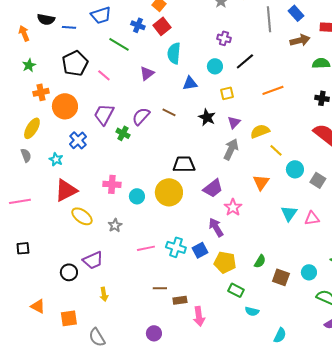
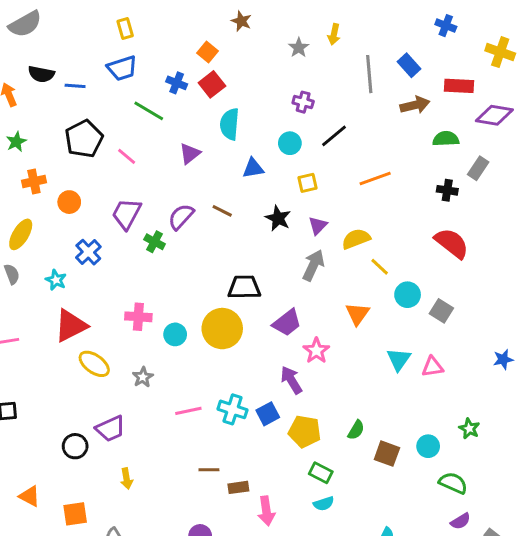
orange circle: (65, 106) -> (69, 202), size x0.6
cyan semicircle: (252, 311) -> (324, 504), moved, turned -32

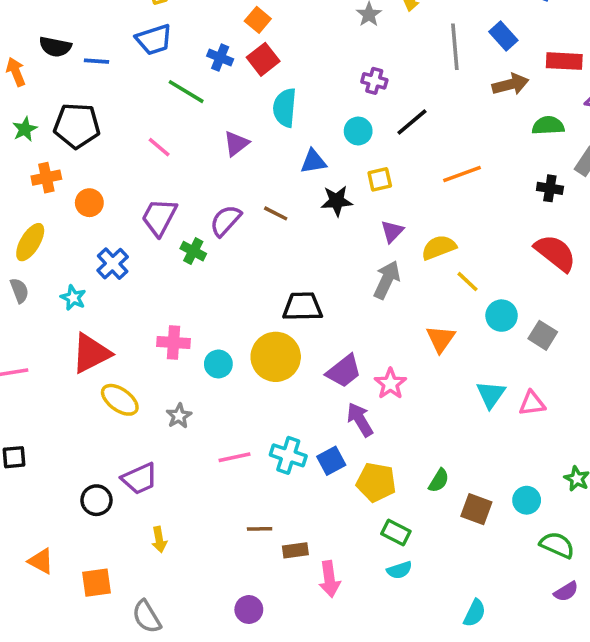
black pentagon: (84, 139) -> (77, 126), moved, turned 30
black star: (278, 218) -> (337, 201), moved, turned -30
purple trapezoid: (287, 323) -> (344, 371), moved

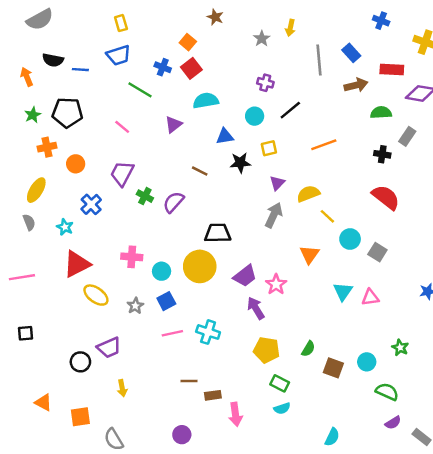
cyan semicircle: (285, 108) -> (206, 101), turned 75
purple semicircle: (226, 221) -> (173, 202), moved
blue square: (331, 461) -> (166, 301), moved

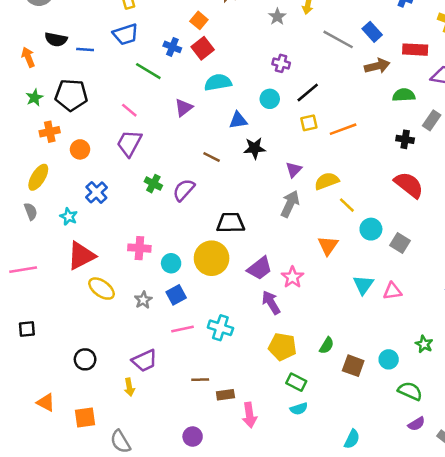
gray line: (319, 60) -> (338, 39), turned -56
yellow square: (269, 148) -> (309, 123), moved
purple trapezoid: (122, 173) -> (129, 143), moved
purple trapezoid: (109, 348) -> (145, 361), moved

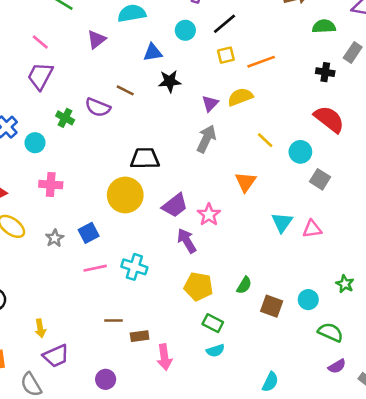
yellow semicircle: (327, 181) -> (240, 97), moved
purple semicircle: (184, 190) -> (98, 107), moved, turned -110
cyan circle: (371, 229) -> (300, 152), moved
cyan circle: (171, 263) -> (35, 143), moved
purple trapezoid: (145, 361) -> (56, 356), moved

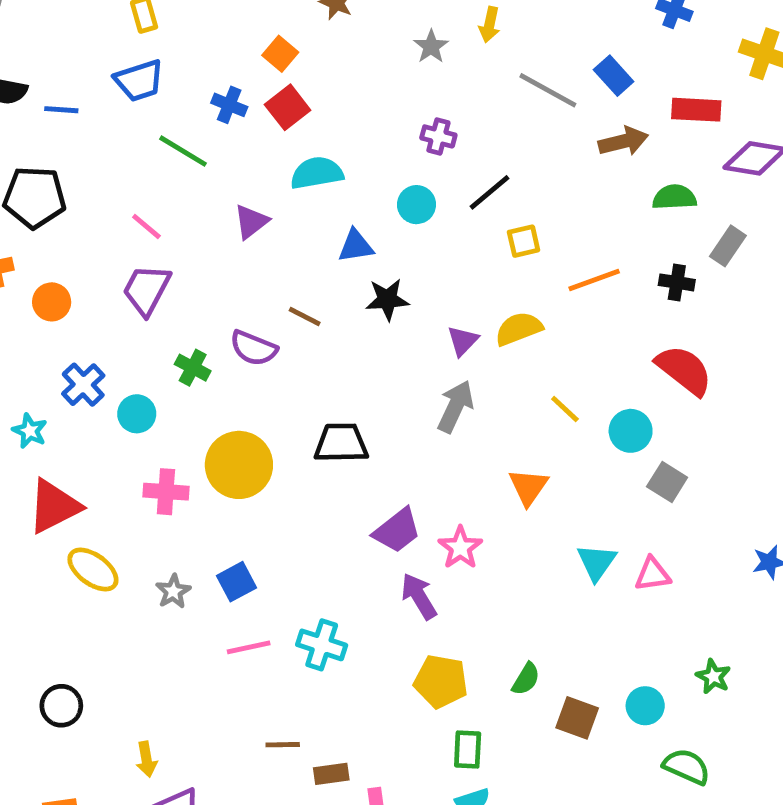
yellow square: (226, 55) -> (524, 241), moved
orange line: (261, 62) -> (594, 280), moved
yellow circle: (125, 195) -> (239, 465), moved
green rectangle: (213, 323) -> (468, 750), turned 66

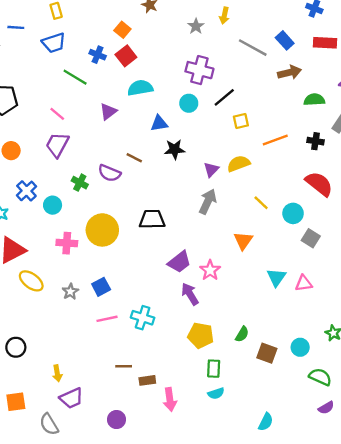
blue line: (61, 110) -> (16, 27), moved
red rectangle: (696, 110) -> (325, 43), moved
purple cross: (438, 136) -> (199, 70), size x1.6

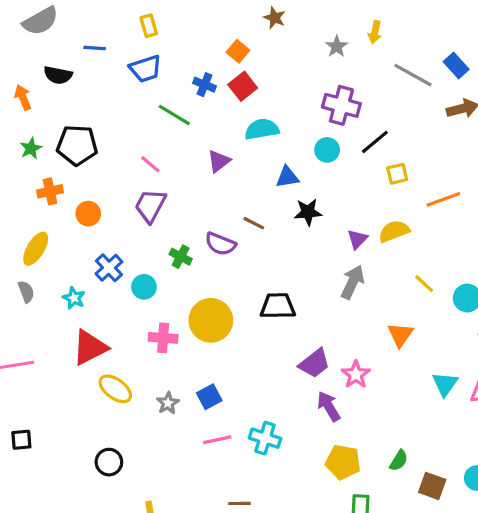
black circle: (16, 347) -> (109, 462), moved

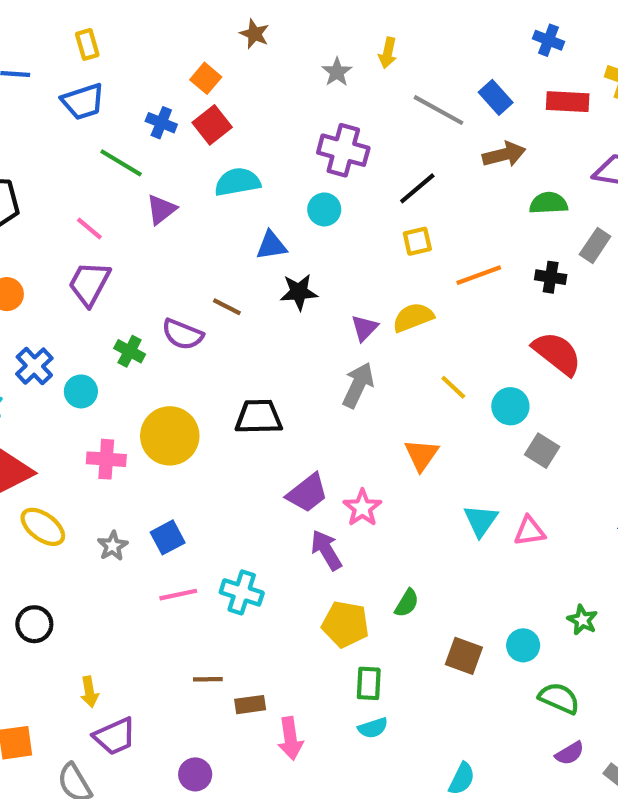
black line: (375, 142) -> (417, 188), moved
purple triangle: (219, 161) -> (161, 209), moved
green semicircle: (399, 460) -> (407, 603), moved

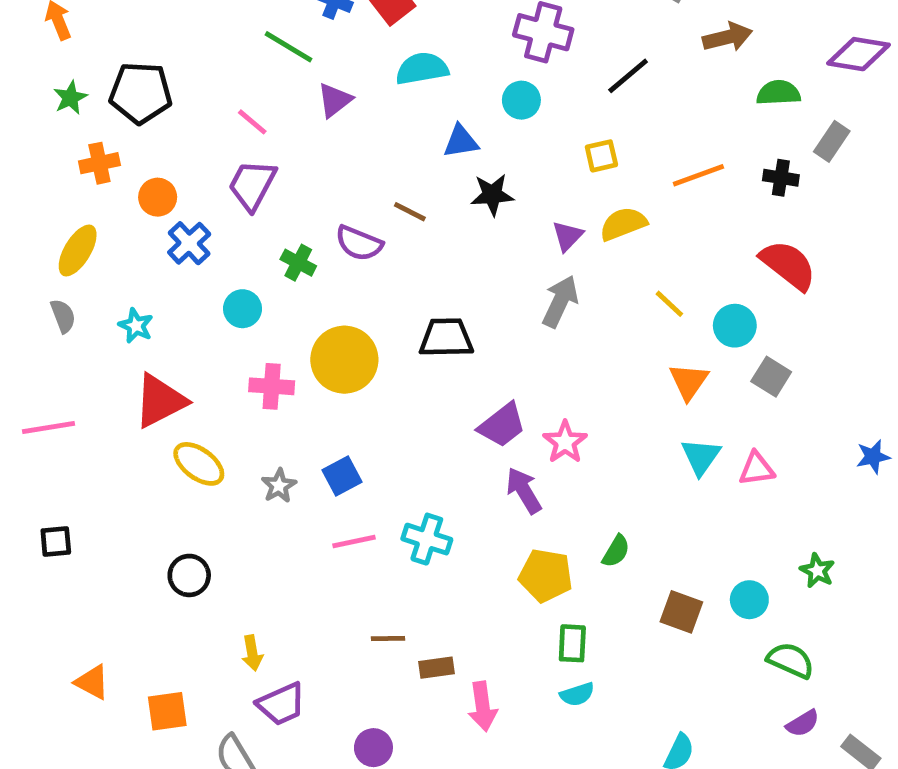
yellow square: (417, 241) -> (601, 156), moved
blue cross: (34, 366) -> (189, 243), moved
orange triangle: (422, 455) -> (689, 381), moved

